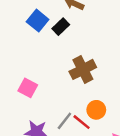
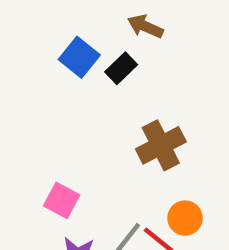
pink square: (28, 88) -> (62, 200), moved

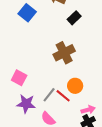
black rectangle: (121, 68) -> (74, 18), moved

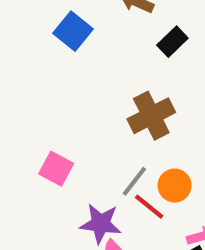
gray line: (49, 95) -> (134, 181), moved
purple star: (26, 104) -> (101, 224), moved

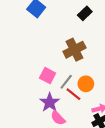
pink square: (56, 169) -> (48, 76), moved
purple star: (101, 224) -> (50, 102), turned 30

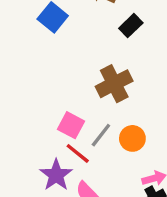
red line: (73, 94) -> (78, 153), moved
purple star: (50, 102) -> (56, 175), moved

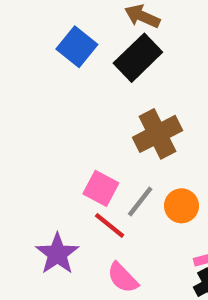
black rectangle: (131, 26) -> (138, 58), moved, size x1.5
purple star: (56, 175) -> (57, 254), moved

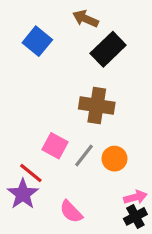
black rectangle: (138, 58) -> (108, 49), moved
brown cross: (158, 134) -> (97, 106), turned 36
red line: (110, 225) -> (31, 173), moved

